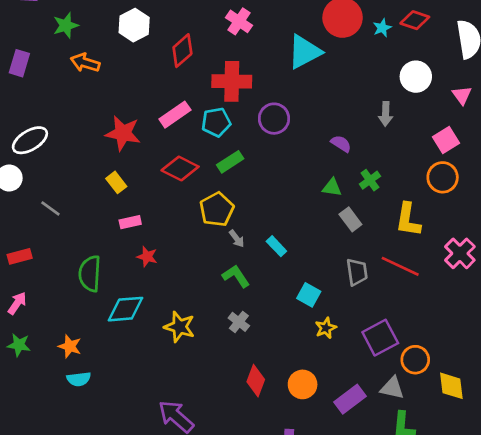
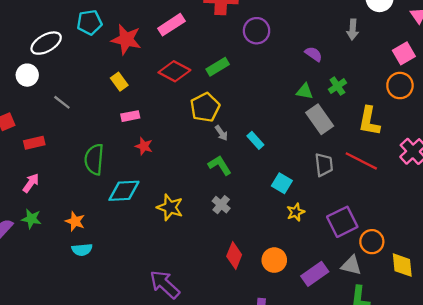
cyan pentagon: (216, 122) -> (89, 22), moved
gray rectangle: (350, 219) -> (320, 119), size x1.4

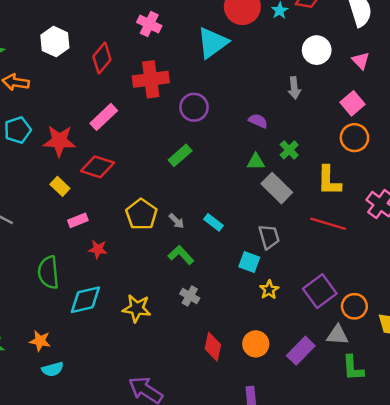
green rectangle: (218, 67) -> (180, 155), moved
red diamond: (174, 71) -> (97, 167), moved
yellow pentagon: (205, 107) -> (141, 214), moved
gray trapezoid: (324, 165) -> (269, 237), moved

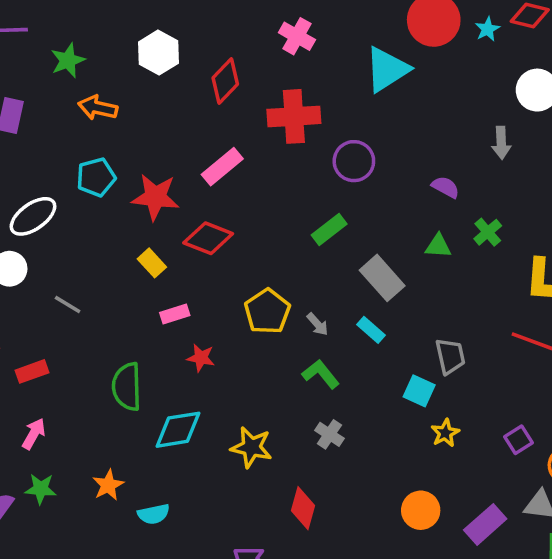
gray rectangle: (277, 188) -> (382, 278), moved
purple square: (320, 291) -> (518, 440), size x0.6
orange star: (40, 341) -> (108, 485), turned 30
red diamond: (213, 347) -> (303, 508), moved
cyan semicircle: (53, 369) -> (154, 514), moved

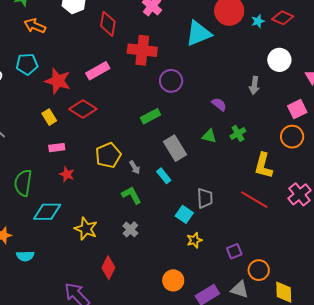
red diamond: (225, 81) -> (108, 24), turned -45

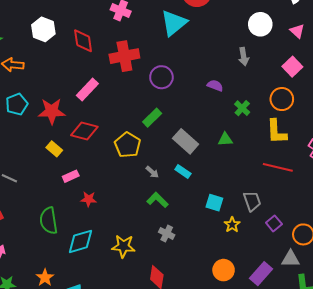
green triangle: (209, 136) -> (225, 139), moved
orange circle: (292, 137) -> (282, 99), moved
yellow pentagon: (108, 155) -> (128, 145), moved
gray trapezoid: (205, 198) -> (252, 201), moved

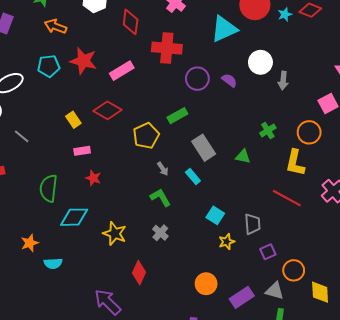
white circle: (260, 24) -> (260, 62), moved
purple semicircle: (215, 86) -> (229, 80), moved
red star: (52, 111) -> (83, 61), moved

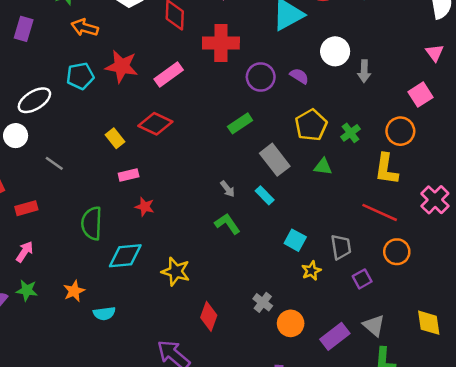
yellow pentagon: (146, 136) -> (311, 125), moved
gray cross: (160, 233) -> (263, 302), moved
orange circle: (294, 270) -> (397, 252), moved
gray triangle: (275, 291) -> (374, 325), turned 30

